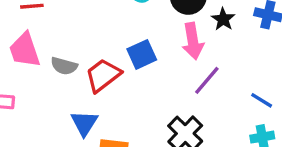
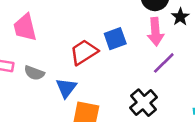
gray semicircle: (64, 66) -> (34, 73), moved

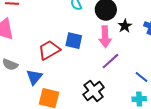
blue square: (115, 39) -> (74, 41), turned 30

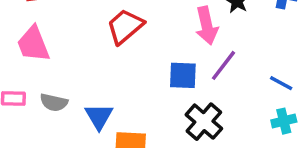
blue square: (74, 41) -> (183, 75), moved
red trapezoid: (49, 50) -> (125, 26), moved

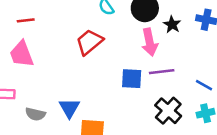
purple line: (223, 65) -> (162, 72), turned 45
gray semicircle: (54, 102) -> (35, 114), moved
black cross: (204, 122) -> (168, 111), moved

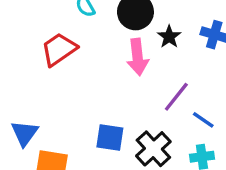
purple line: (162, 72) -> (176, 97), moved, turned -50
blue square: (132, 79) -> (110, 137), moved

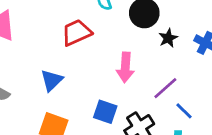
pink arrow: (138, 57) -> (125, 67), moved
blue triangle: (25, 133) -> (52, 80), moved

